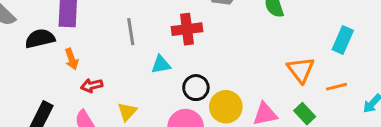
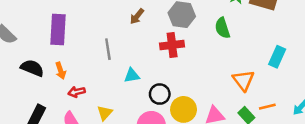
red cross: (187, 29) -> (172, 45), moved
black semicircle: (40, 39) -> (32, 68), moved, turned 35
orange line: (336, 87) -> (267, 107), moved

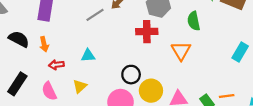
gray line: (108, 49) -> (95, 15), moved, turned 60
cyan triangle: (132, 75) -> (88, 56), moved
orange triangle: (243, 80) -> (181, 51), moved

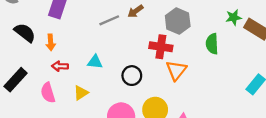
orange triangle: (181, 51) -> (176, 70), moved
black circle: (131, 75) -> (132, 76), moved

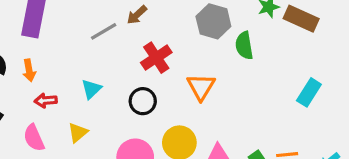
gray hexagon: (178, 21) -> (213, 21), moved
red cross: (161, 47) -> (156, 58), moved, turned -35
cyan triangle: (95, 62) -> (91, 89), turned -42

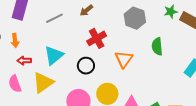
gray line: (104, 31) -> (54, 18), moved
green semicircle: (244, 46) -> (157, 46), moved
cyan triangle: (91, 89) -> (54, 55), size x1.5
yellow triangle: (78, 133) -> (43, 82), size x1.6

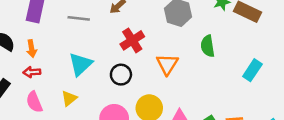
gray line: (54, 18) -> (79, 18), turned 36
red arrow: (24, 61) -> (32, 72), moved
yellow triangle: (43, 82) -> (69, 98), size x0.6

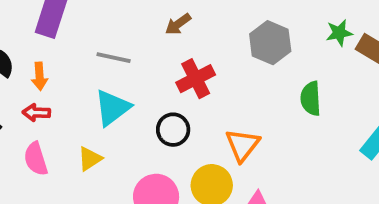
gray line: (79, 18) -> (114, 58), moved
orange triangle: (167, 64) -> (242, 145), moved

